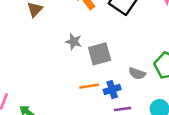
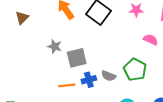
blue cross: (112, 90) -> (89, 80), moved

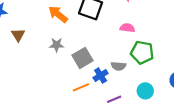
pink semicircle: (151, 40) -> (127, 28), moved
gray star: (55, 46) -> (57, 45), moved

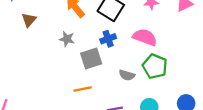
pink semicircle: (127, 28) -> (145, 37), size x1.5
blue cross: (101, 75) -> (108, 39), moved

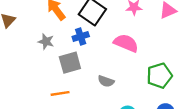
blue cross: (108, 39) -> (81, 37), moved
green pentagon: (155, 66) -> (159, 76), moved, turned 30

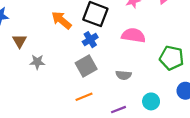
gray star: (46, 42) -> (37, 62), moved
green pentagon: (159, 76) -> (172, 58), turned -30

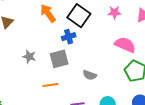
pink semicircle: (133, 35) -> (125, 45), moved
gray star: (37, 62) -> (29, 57), moved

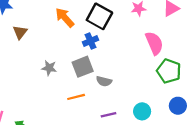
pink semicircle: (125, 45) -> (154, 43), turned 50
gray semicircle: (90, 75) -> (104, 81), moved

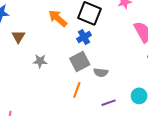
gray star: (49, 68) -> (40, 61), moved
orange line: (76, 97) -> (77, 90), turned -49

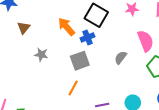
orange arrow: (58, 18) -> (66, 27), moved
gray semicircle: (101, 72) -> (121, 58), moved, turned 112

